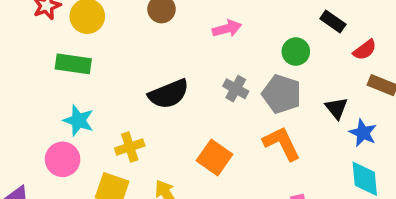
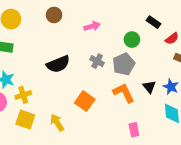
gray pentagon: (282, 94) -> (124, 64), turned 30
black triangle: (336, 108) -> (149, 87), moved
yellow cross: (130, 147) -> (23, 95), moved

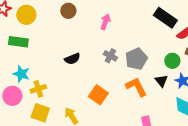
black rectangle: (153, 22) -> (165, 18), size x1.6
pink arrow: (92, 26) -> (105, 22), turned -56
green circle: (132, 40) -> (172, 61), moved
black semicircle: (58, 64) -> (72, 59), size x0.7

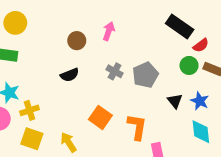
brown circle: (68, 11) -> (77, 41), moved
green circle: (172, 61) -> (189, 65), moved
orange L-shape: (136, 87) -> (137, 127), moved, turned 35

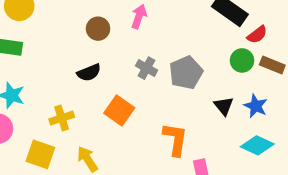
yellow cross: (29, 110) -> (62, 118), moved
orange square: (100, 117) -> (119, 110), moved
cyan diamond: (201, 132) -> (257, 145), turned -60

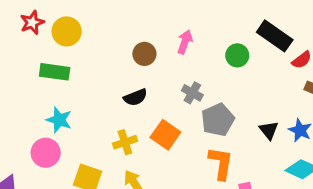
green circle: (242, 60) -> (237, 55), moved
gray pentagon: (186, 73) -> (218, 120), moved
yellow cross: (62, 118) -> (125, 142), moved

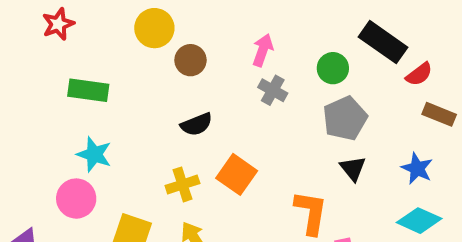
yellow circle: (67, 31) -> (154, 28), moved
brown circle: (144, 54) -> (190, 60), moved
gray cross: (192, 93) -> (273, 90), moved
gray pentagon: (218, 120) -> (345, 118), moved
black triangle: (269, 130) -> (353, 168), moved

